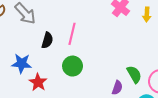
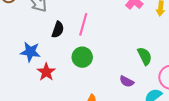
green semicircle: (134, 74) -> (145, 56), moved
purple semicircle: (117, 88) -> (127, 81), turned 96

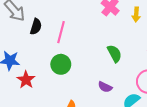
black semicircle: (58, 30) -> (36, 27), moved
green semicircle: (145, 56) -> (114, 53), moved

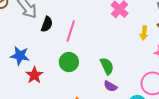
yellow arrow: (136, 14) -> (144, 33), moved
green semicircle: (114, 53) -> (107, 66), moved

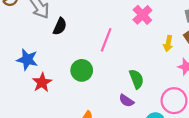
pink line: (71, 31) -> (106, 40), moved
green semicircle: (107, 66) -> (136, 79), moved

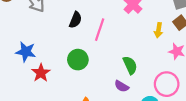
black semicircle: (60, 26) -> (75, 20), moved

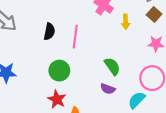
yellow arrow: (158, 30) -> (126, 22), moved
red star: (41, 73) -> (57, 99), moved

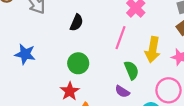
yellow arrow: (126, 22) -> (153, 50), moved, size x1.6
pink line: (75, 37) -> (121, 38), moved

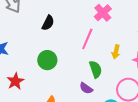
yellow arrow: (153, 50) -> (116, 52), size x0.6
red star: (70, 91) -> (15, 81), moved

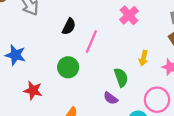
pink line: (87, 39) -> (91, 41), moved
red star: (15, 81) -> (33, 90), turned -30

